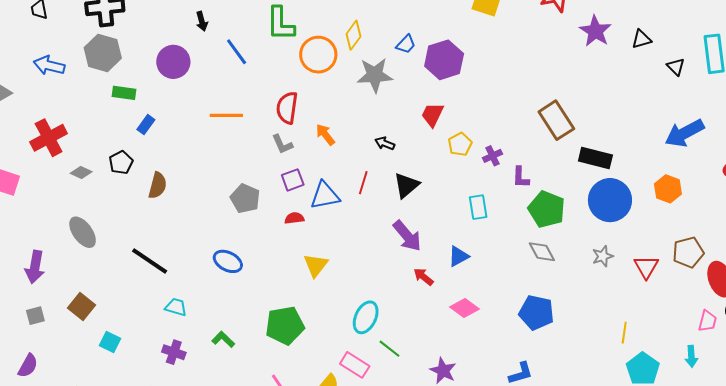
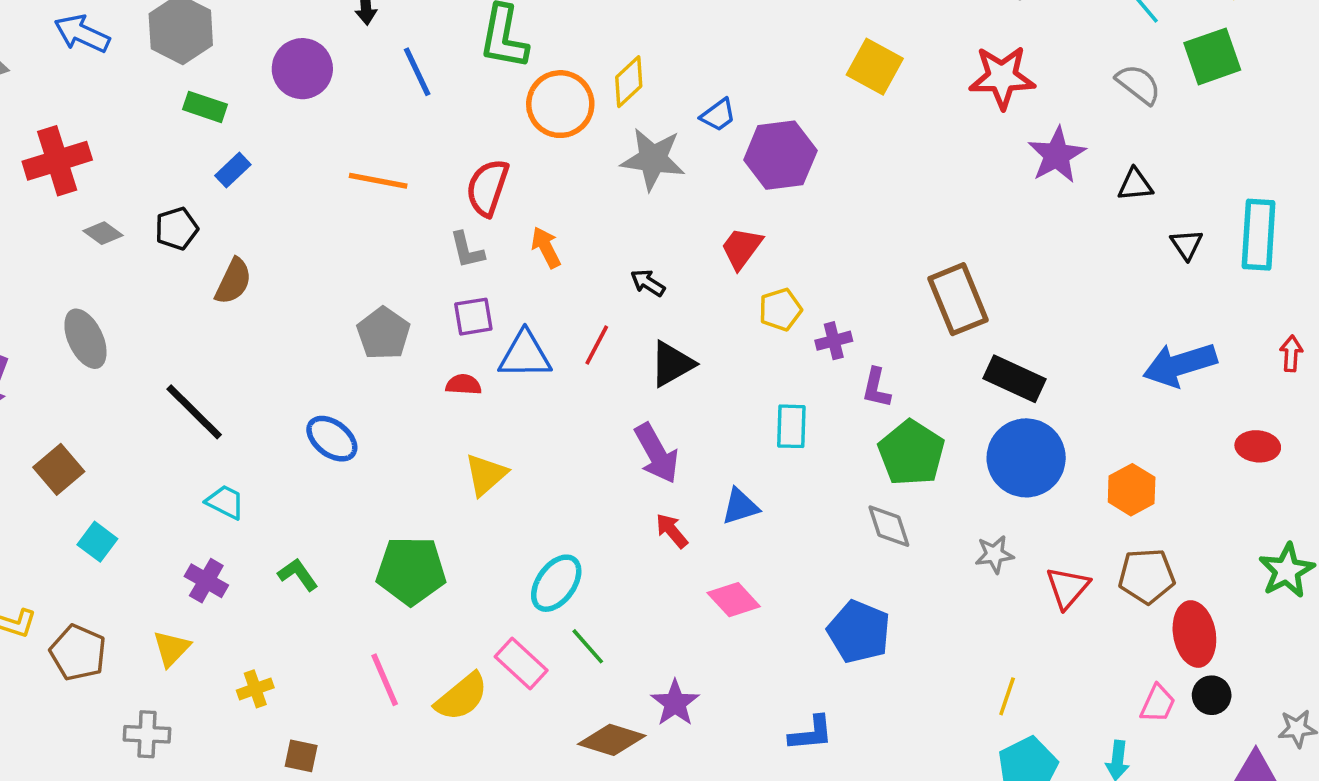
orange hexagon: (668, 189) -> (1132, 490), moved

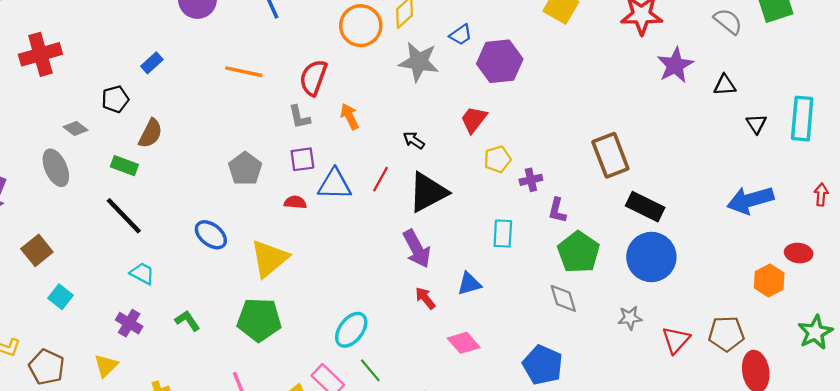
green rectangle: (205, 107) -> (124, 166), moved
gray diamond: (103, 233) -> (75, 129), moved
black triangle: (672, 364) -> (428, 192), size x1.4
yellow triangle: (486, 475) -> (269, 258), moved, size x1.4
orange hexagon: (1132, 490) -> (769, 280), moved

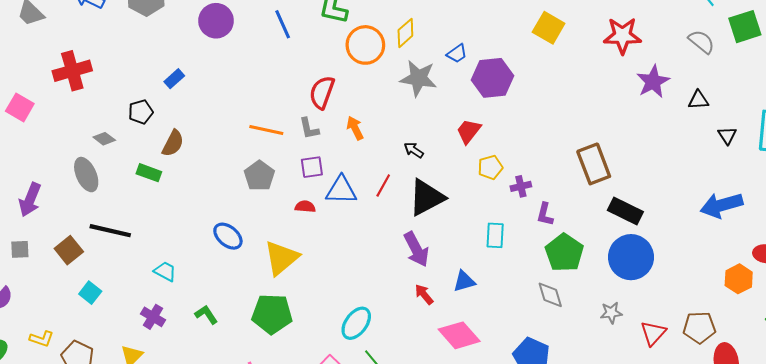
orange line: (244, 72) -> (266, 130), moved
black line: (124, 216) -> (110, 231), moved, turned -33
pink diamond: (464, 343) -> (459, 335), size x1.4

